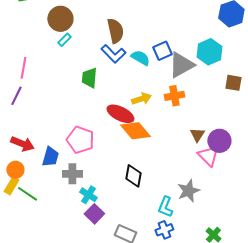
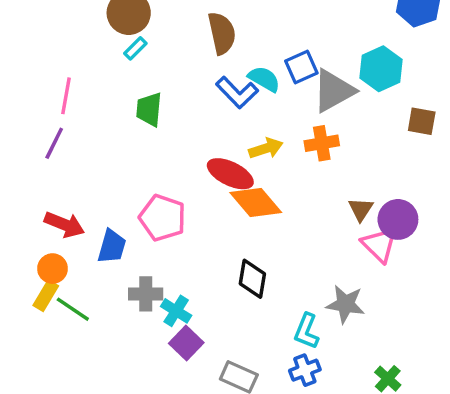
blue L-shape: (113, 54) -> (237, 92), moved
green trapezoid: (89, 78) -> (149, 109), moved
gray cross: (72, 174) -> (146, 294), moved
gray star: (188, 191) -> (345, 304), turned 30

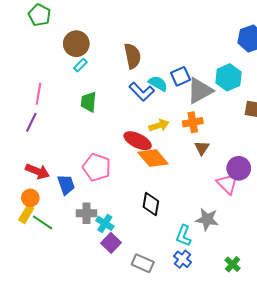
brown triangle: (361, 209) -> (202, 148), moved
blue trapezoid: (112, 247) -> (66, 185), turned -35
blue cross: (305, 370) -> (183, 259), turned -30

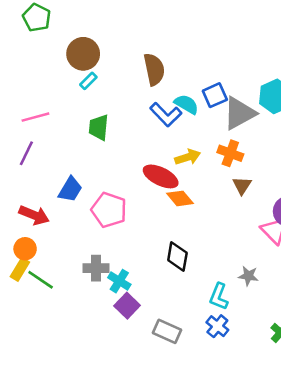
pink line: (38, 94) -> (35, 117), turned 65
orange cross: (193, 122) -> (230, 153), turned 30
orange diamond: (153, 158) -> (180, 198), size x0.7
blue trapezoid: (66, 185) -> (70, 189), moved, turned 50
gray star: (207, 219) -> (248, 276), size x0.7

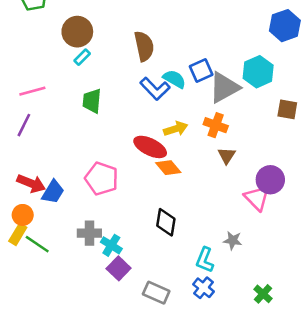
blue trapezoid: (70, 189) -> (53, 192), moved

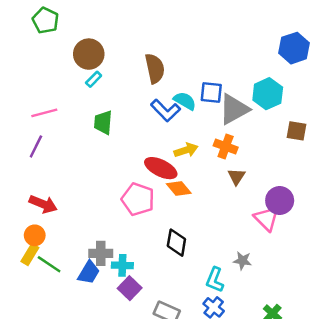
blue square: (201, 70) -> (211, 92), turned 30
pink pentagon: (102, 179) -> (138, 199), moved
blue trapezoid: (53, 192) -> (89, 273), moved
cyan cross: (111, 245) -> (122, 265), turned -30

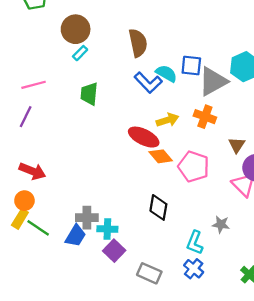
brown triangle: (236, 177) -> (237, 145), moved
pink pentagon: (138, 199) -> (194, 167), moved

